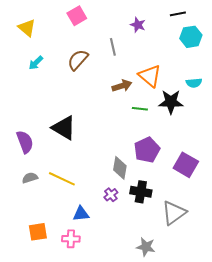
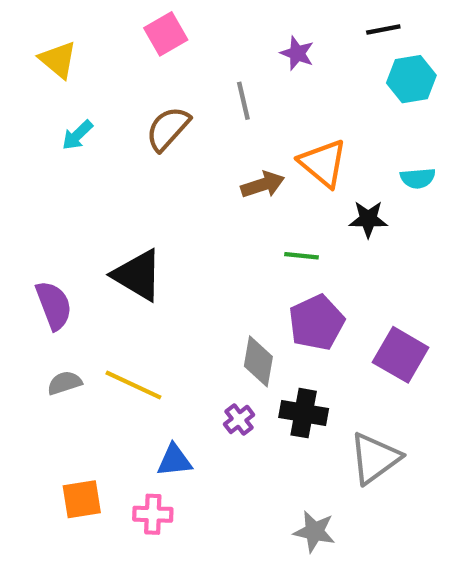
black star: (171, 102) -> (368, 219), size x0.7
green line: (140, 109) -> (301, 256), moved

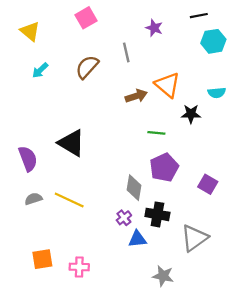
purple square: (401, 355) -> (208, 184), size x0.7
blue triangle: (174, 460) -> (137, 239), moved

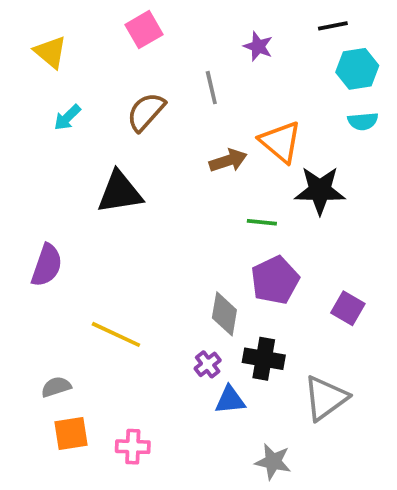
cyan semicircle: (217, 93) -> (363, 121), moved
black star: (191, 114) -> (320, 190), size x1.5
black triangle: (71, 143) -> (120, 192), moved, turned -40
purple semicircle: (28, 159) -> (47, 265), turned 40
gray semicircle: (33, 199) -> (56, 387), moved

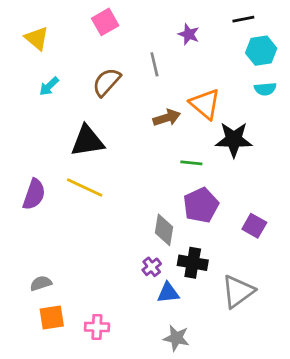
yellow line: (116, 334) -> (85, 187), moved
gray star: (273, 462) -> (176, 338), moved

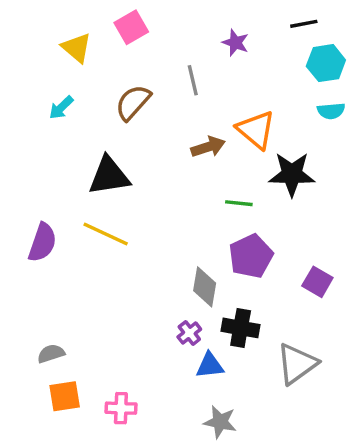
yellow triangle: (37, 38) -> (77, 48), moved

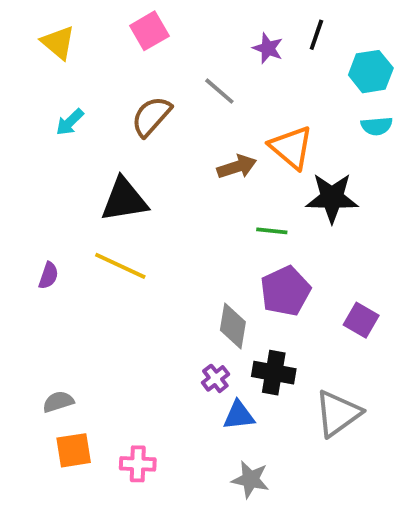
black line: (304, 24) -> (316, 35), moved, turned -60
yellow triangle: (77, 48) -> (58, 42), moved
gray line: (193, 80) -> (219, 91), turned -36
purple semicircle: (42, 242) -> (48, 276), size x0.6

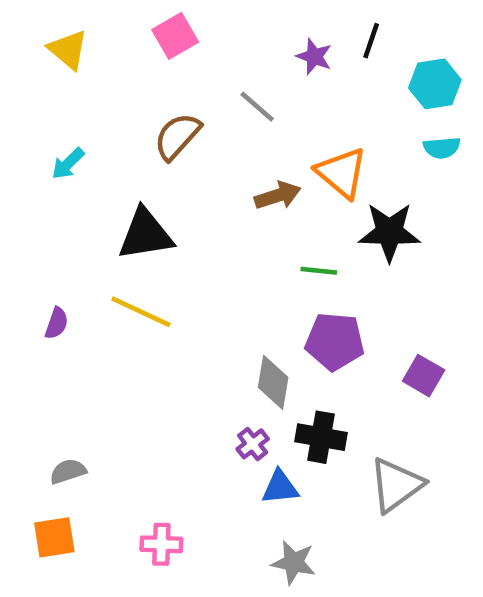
cyan arrow: (70, 122) -> (68, 164), moved
purple pentagon: (285, 291) -> (335, 341), turned 30
orange square: (74, 450) -> (54, 537), moved

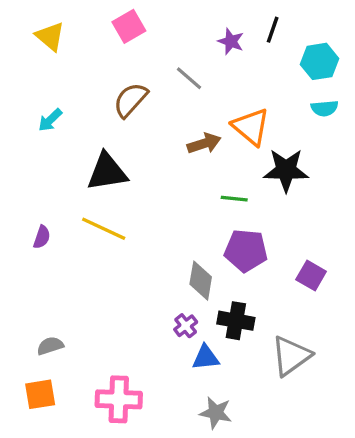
pink cross: (161, 544) -> (119, 399), size x1.5

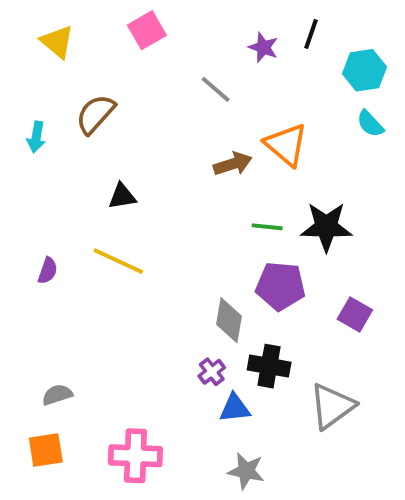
brown semicircle: (130, 100) -> (95, 114), moved
cyan semicircle: (324, 108) -> (370, 124), turned 52
cyan arrow: (50, 120) -> (36, 137), moved, turned -36
black star: (286, 170) -> (326, 227), moved
black triangle: (107, 172) -> (122, 196), size x0.6

